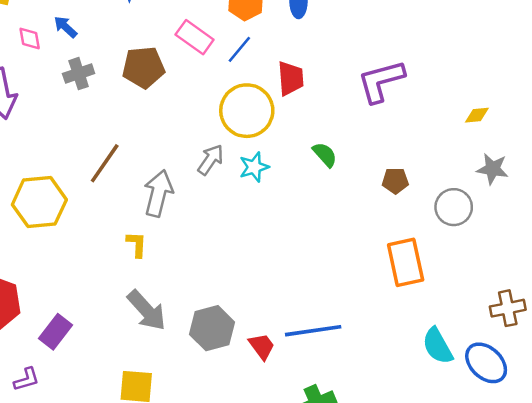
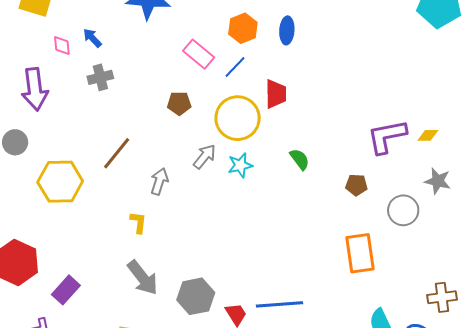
brown pentagon: (143, 67) -> (179, 103), moved, size x0.7
purple L-shape: (381, 81) -> (387, 136), moved
gray arrow: (158, 193) -> (159, 181), size x0.7

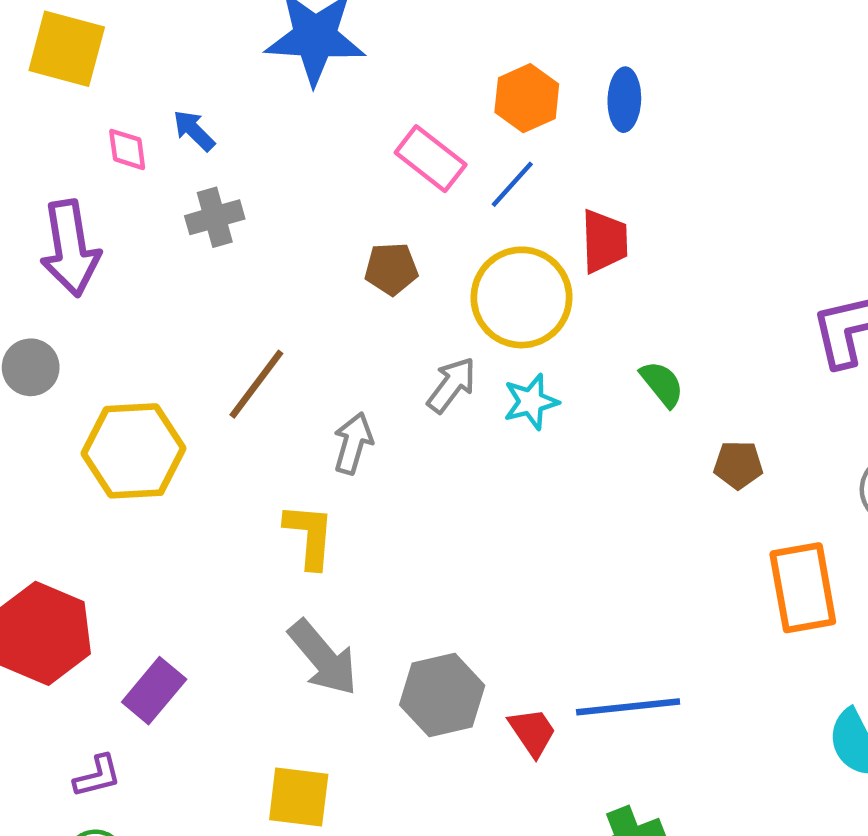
brown pentagon: (356, 185) -> (738, 465), moved
yellow L-shape: (138, 222) -> (309, 536), size x1.4

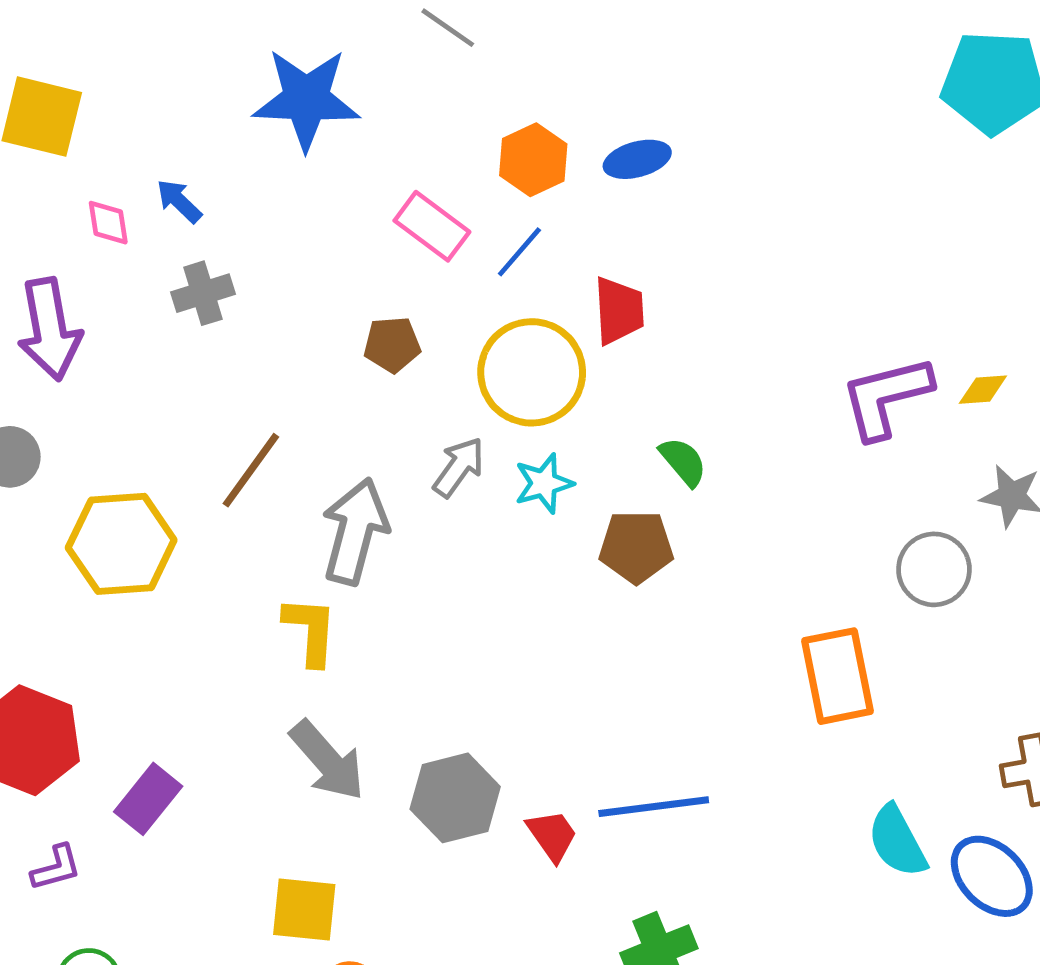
blue ellipse: (624, 100) -> (637, 159), turned 74
gray arrow: (353, 443) -> (355, 531), size x1.6
brown pentagon: (738, 465) -> (636, 547), moved, size x1.4
purple L-shape: (97, 776) -> (56, 868), moved

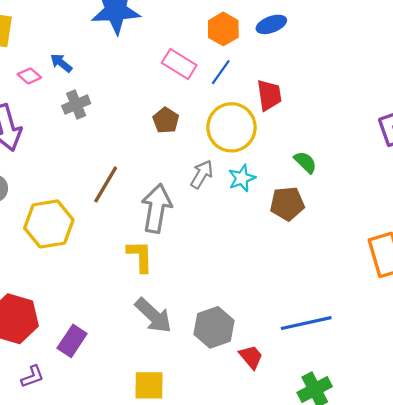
pink diamond: (108, 223) -> (29, 76), turned -35
brown pentagon: (392, 344) -> (166, 120), turned -30
red trapezoid: (552, 835) -> (251, 357), moved

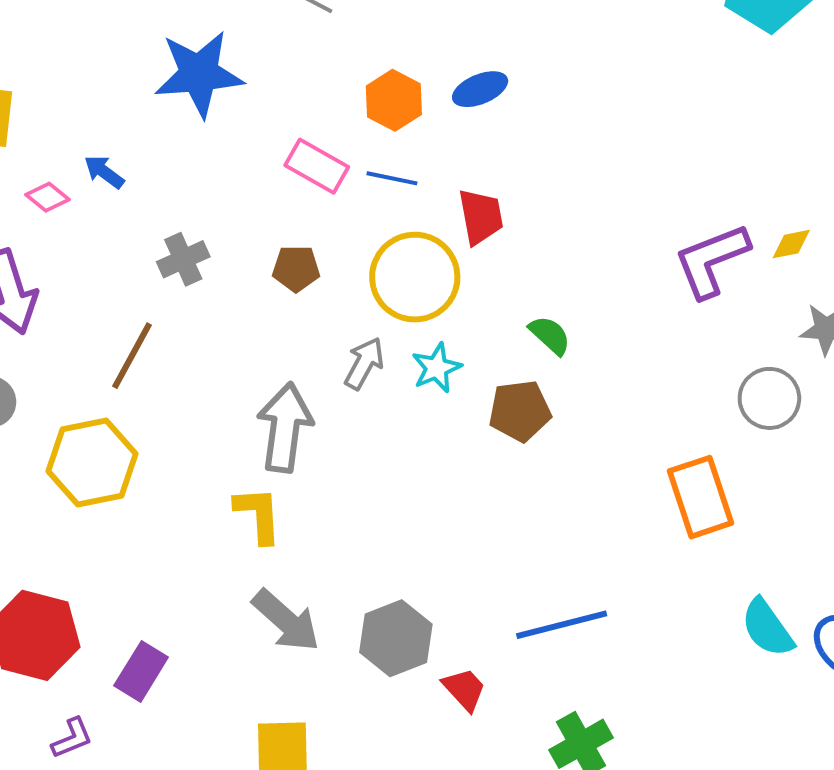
blue line: (221, 72) -> (392, 178), turned 68
gray cross: (76, 105) -> (183, 259), moved
brown pentagon: (166, 120) -> (296, 269), turned -30
brown line: (106, 184) -> (132, 356), moved

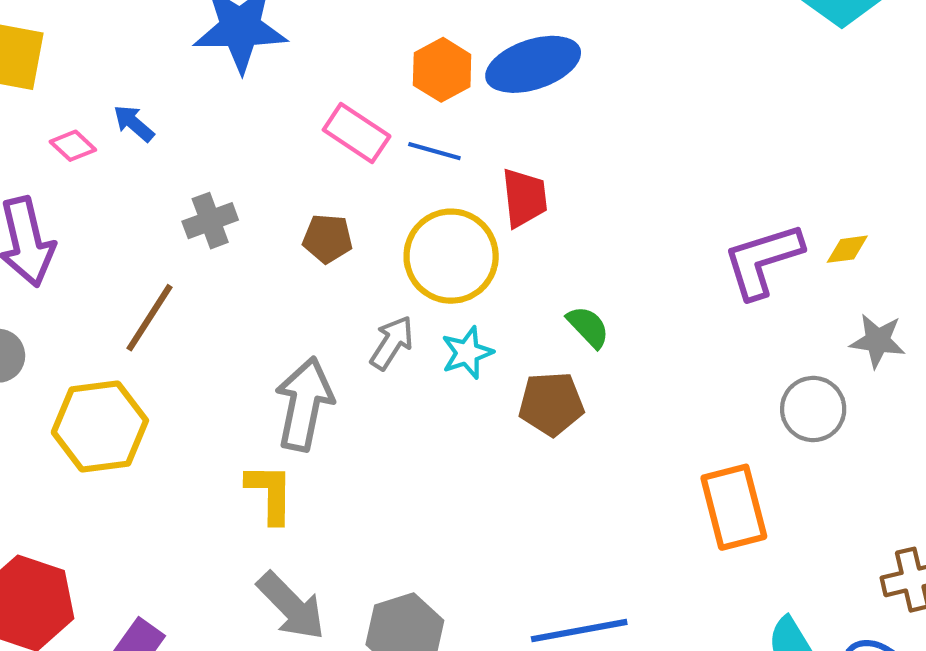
blue ellipse: (480, 89) -> (533, 64), size x1.6

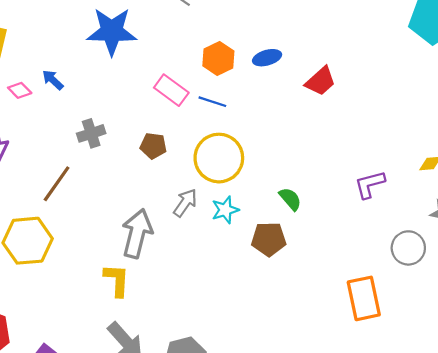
blue ellipse: (533, 64) -> (267, 58), size x0.6
red trapezoid: (524, 198) -> (321, 81), moved, turned 52
purple L-shape: (763, 260) -> (370, 184), moved, size x0.7

